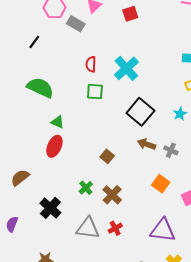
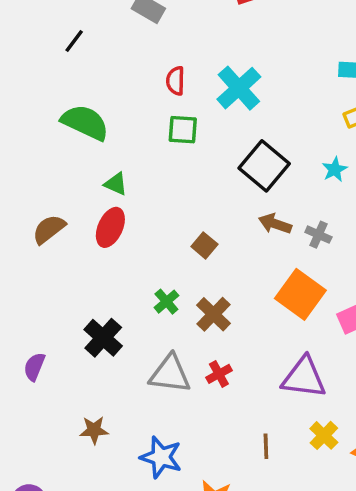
brown semicircle: (20, 178) -> (49, 229), moved
orange square: (161, 184) -> (300, 294), size x1.5

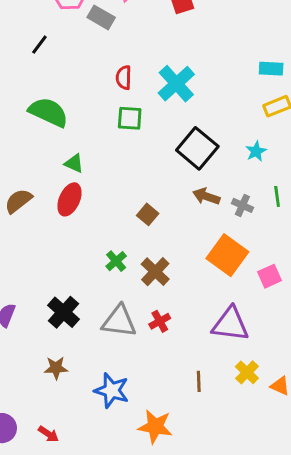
black cross: (103, 338) -> (63, 312), moved

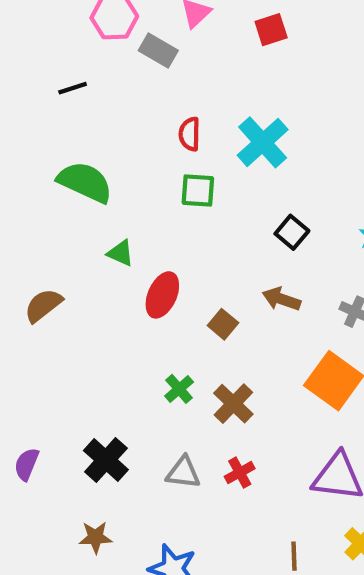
black line: (39, 45) -> (73, 88), turned 35
black square: (197, 148) -> (292, 232), size x0.6
brown arrow: (206, 196) -> (281, 299), moved
red ellipse: (69, 199) -> (162, 295), moved
gray triangle: (119, 321) -> (183, 473), size x0.7

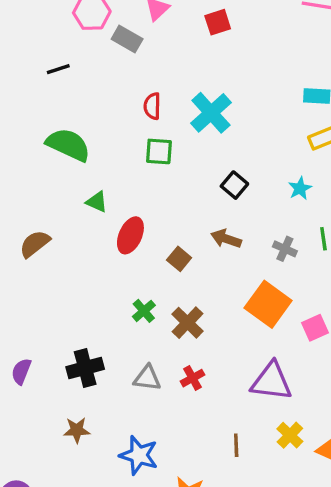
black cross: (106, 460) -> (85, 368), turned 33

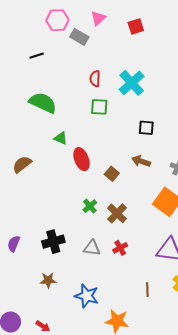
black square: (234, 185) -> (146, 128), turned -35
red ellipse: (130, 235) -> (82, 159), turned -45

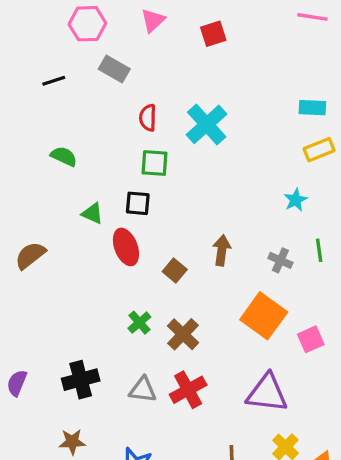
gray rectangle: (79, 37) -> (114, 69), moved
green semicircle: (43, 103) -> (64, 156), size x0.6
black square: (146, 128) -> (138, 203), moved
brown arrow: (141, 161) -> (222, 250), turned 78
red cross: (120, 248) -> (188, 390), size x1.5

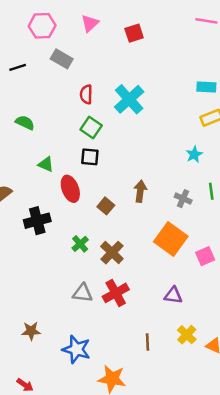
green square: (155, 163) -> (91, 127), turned 30
black square: (138, 203) -> (90, 157), moved
black cross: (81, 380) -> (37, 221), moved
purple triangle: (267, 393) -> (173, 295), size x0.6

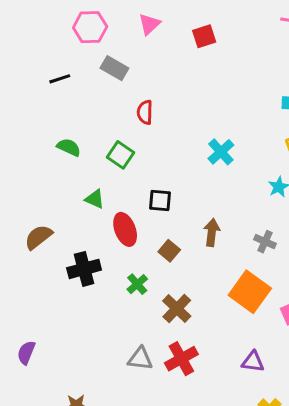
cyan cross: (129, 99) -> (221, 152), moved, size x0.7
green square: (91, 127) -> (121, 155), moved
black square: (90, 157) -> (160, 201), moved
green cross: (80, 244) -> (137, 284), moved

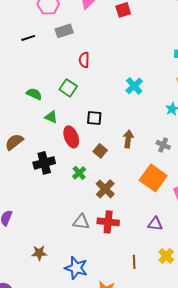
gray rectangle: (114, 68) -> (64, 31), turned -48
green semicircle: (69, 147) -> (34, 94), moved
red cross: (181, 359) -> (108, 222), turned 35

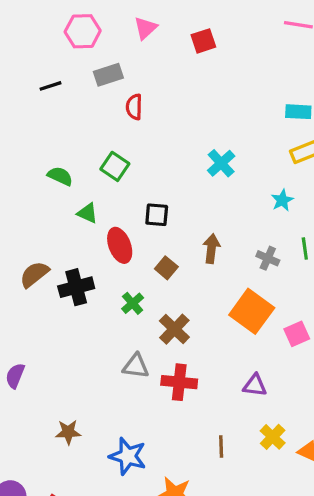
red semicircle: (84, 60) -> (134, 107), moved
brown semicircle: (14, 142) -> (34, 274), moved
gray triangle: (81, 222) -> (136, 366), moved

